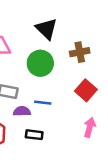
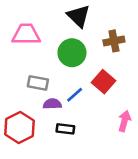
red square: (86, 90) -> (103, 82), moved
blue line: (43, 103) -> (75, 95), turned -49

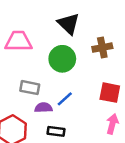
red square: (103, 82) -> (110, 93), moved, turned -30

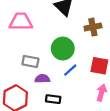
green circle: (62, 59) -> (63, 49), moved
blue line: (65, 99) -> (70, 70), moved

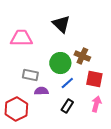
brown cross: (93, 27) -> (82, 56), moved, turned 35
black rectangle: (53, 99) -> (67, 106), moved, turned -64

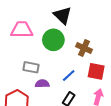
green circle: (60, 63) -> (53, 40), moved

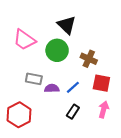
pink trapezoid: (22, 30) -> (24, 40), turned -145
purple semicircle: (42, 84) -> (52, 88), moved

